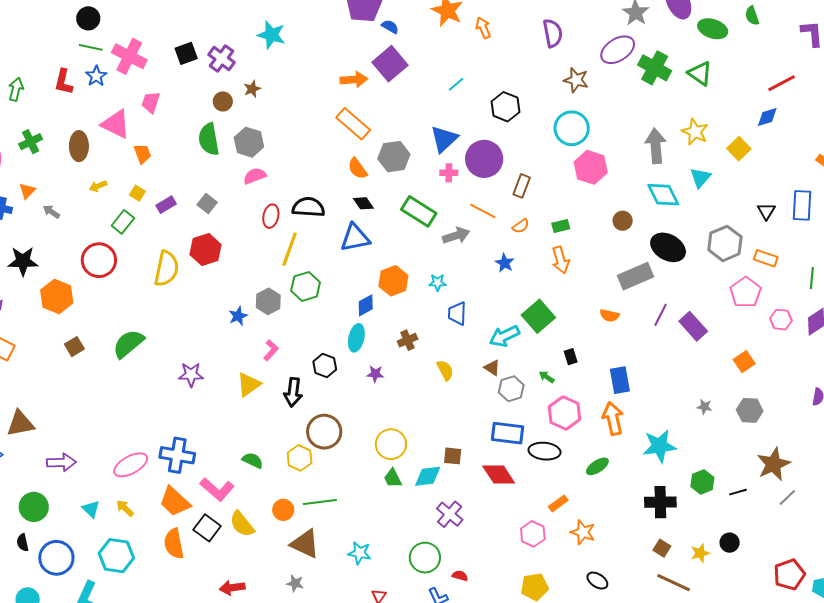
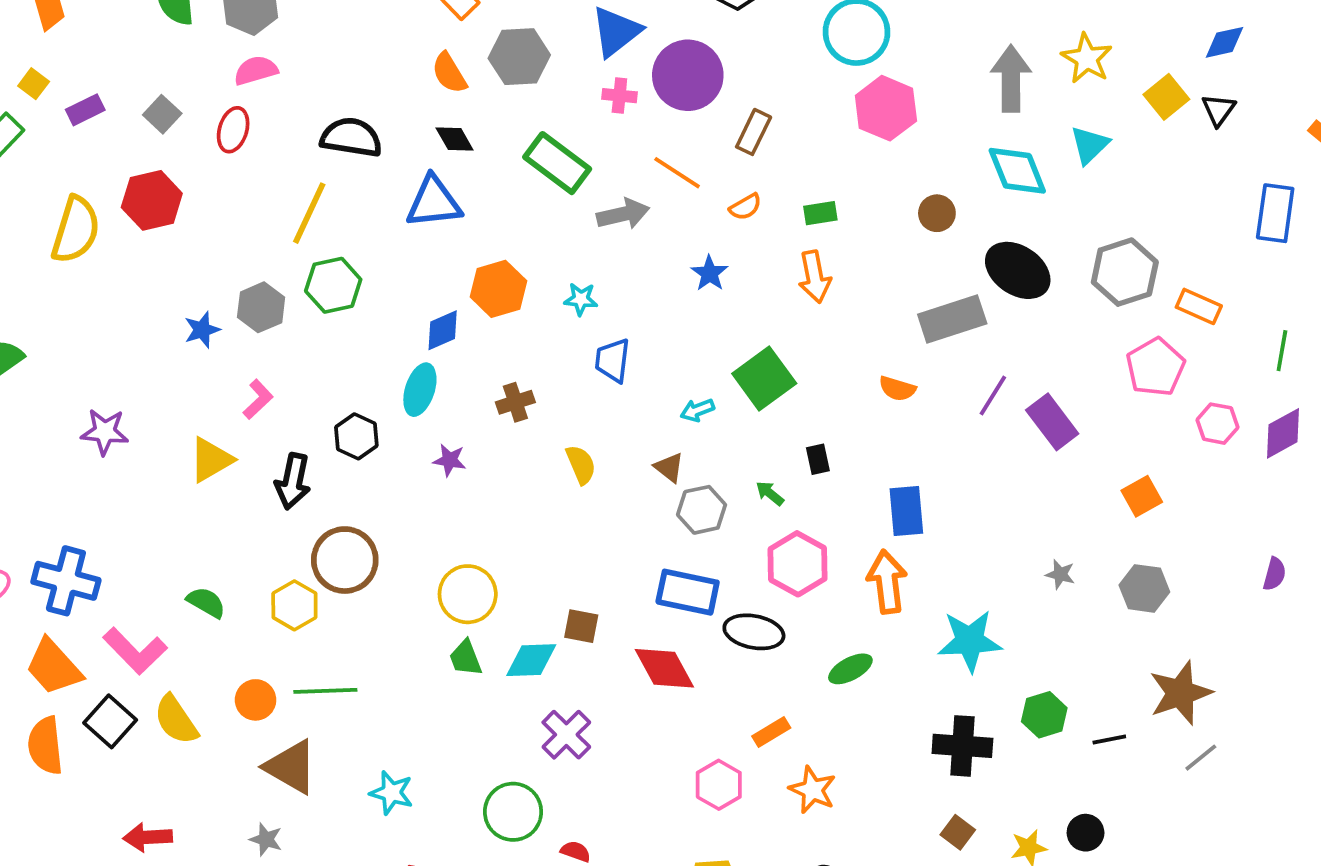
black triangle: (766, 211) -> (1218, 110), moved
red ellipse: (271, 216) -> (233, 130), moved
cyan arrow: (504, 336) -> (697, 410), size x0.6

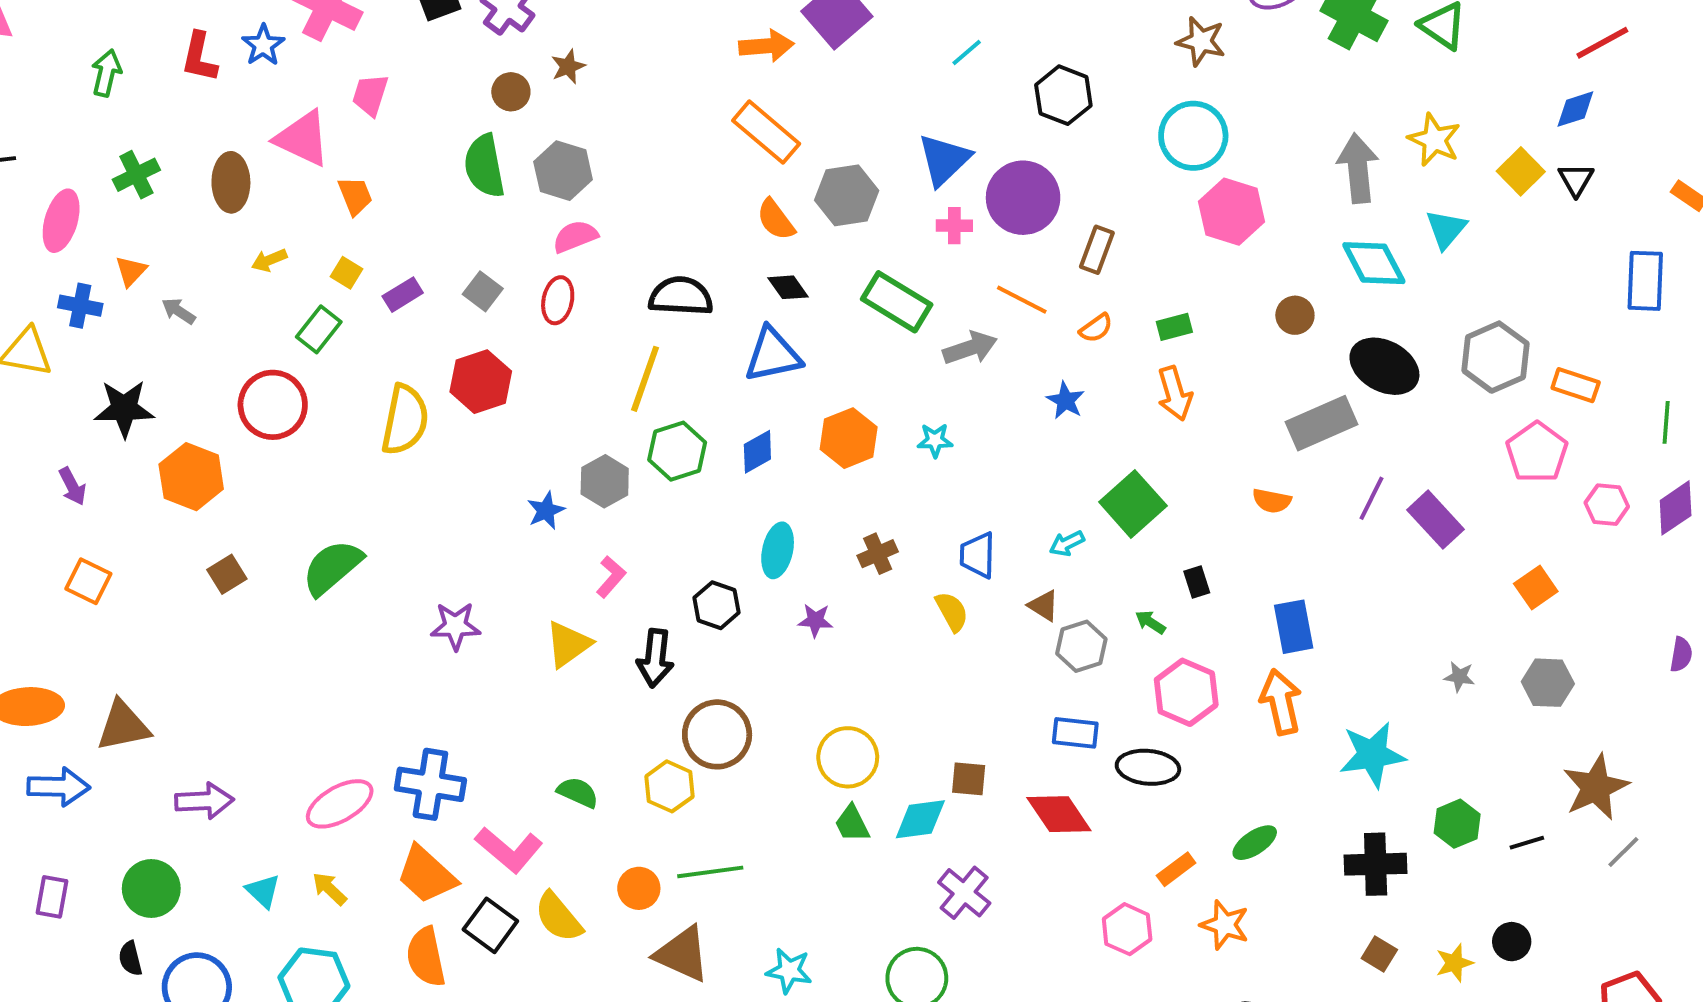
blue diamond: (443, 330) -> (757, 452), moved
blue trapezoid: (613, 360) -> (978, 555), moved
blue rectangle: (688, 592) -> (1075, 733), size x0.7
green ellipse: (850, 669) -> (1255, 843), moved

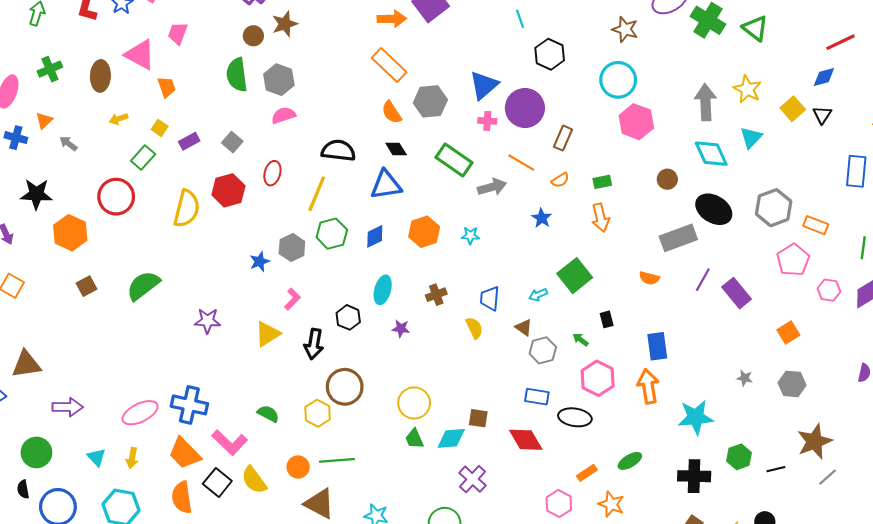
cyan line: (967, 53) -> (520, 19), moved, turned -72
brown star: (568, 67) -> (285, 24), size x1.4
red ellipse: (558, 300) -> (272, 173), moved
yellow arrow: (329, 889) -> (132, 458), turned -126

